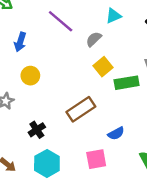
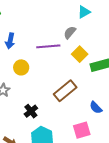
purple line: (61, 21) -> (48, 46), moved, turned -40
blue semicircle: (116, 133) -> (96, 108), turned 80

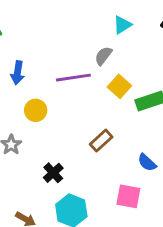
brown rectangle: (65, 91) -> (101, 141), size x0.7
pink square: (82, 130) -> (128, 196), turned 30

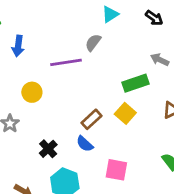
blue arrow: (18, 73) -> (18, 46), moved
yellow square: (119, 86) -> (125, 113), moved
blue semicircle: (147, 162) -> (85, 144), moved

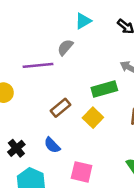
brown rectangle: (92, 119) -> (60, 108), moved

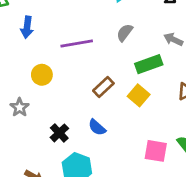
gray semicircle: (65, 47) -> (125, 33), moved
pink square: (82, 172) -> (156, 151), moved

